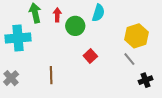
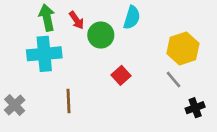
red arrow: (57, 15) -> (77, 20), turned 144
cyan cross: (18, 38) -> (44, 54), moved

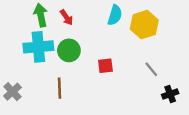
green circle: (101, 35) -> (69, 50), moved
yellow hexagon: (183, 48) -> (144, 25), moved
red square: (121, 75) -> (105, 66), turned 35

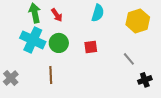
yellow hexagon: (144, 25) -> (138, 21), moved
cyan cross: (38, 47) -> (33, 40), turned 30
red square: (105, 66) -> (91, 47), moved

